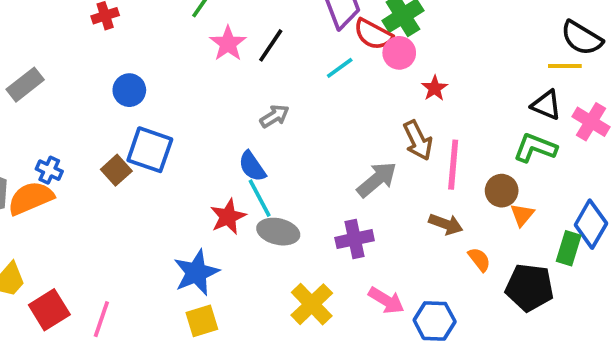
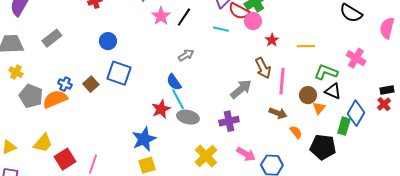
yellow line: (565, 66) -> (306, 46), moved
cyan line: (340, 68) -> (221, 29), turned 49
black triangle: (546, 105) -> (333, 91), moved
brown square: (116, 170) -> (91, 84), moved

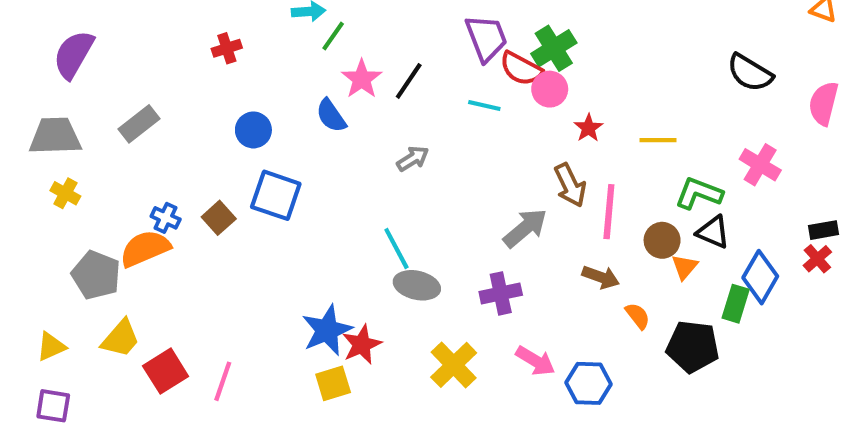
blue semicircle: (174, 82) -> (331, 116), moved
gray pentagon: (31, 96) -> (96, 275), moved
red star: (161, 109) -> (362, 345), moved

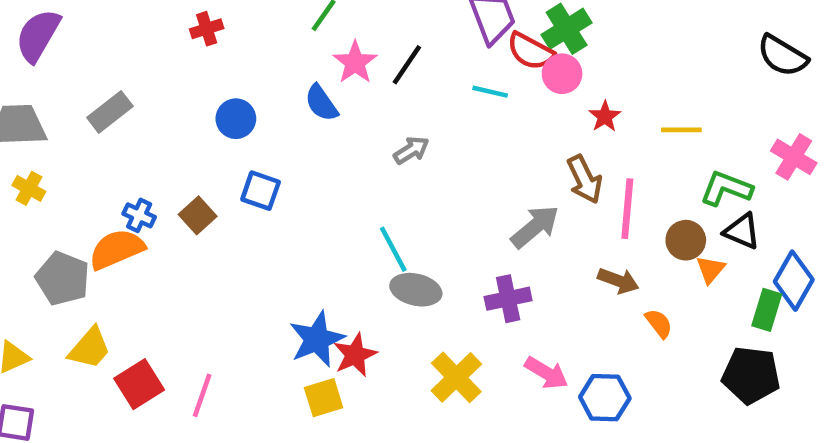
blue square: (276, 195) -> (261, 191), size x0.7
black pentagon: (693, 347) -> (751, 375), moved

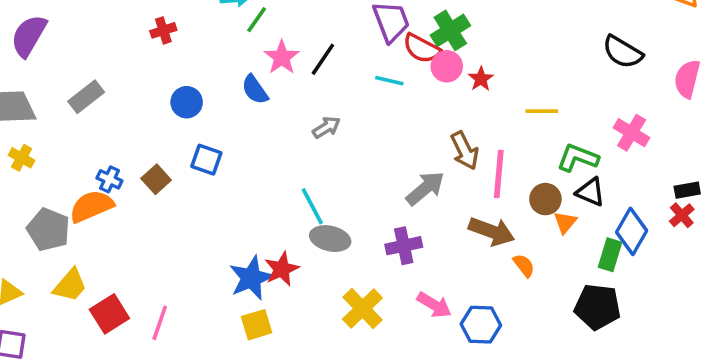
red star: (605, 116) -> (481, 79), moved
brown arrow: (618, 281) -> (492, 231), size x1.4
red star: (355, 355) -> (282, 269), moved

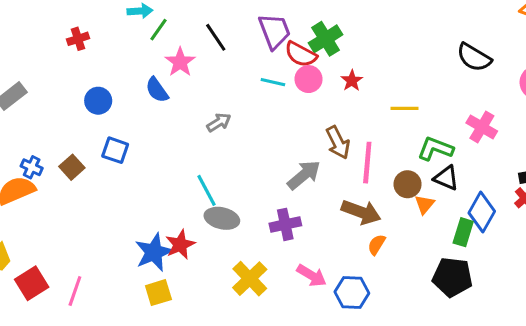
black line: (323, 59) -> (216, 37), moved, turned -68
pink circle: (447, 66) -> (309, 79), moved
orange semicircle: (524, 265) -> (377, 245), moved, turned -110

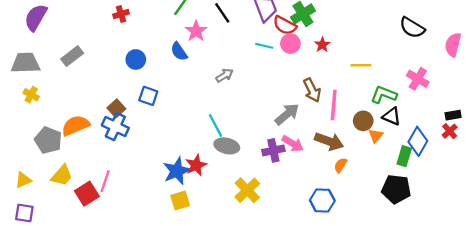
blue cross: (32, 167) -> (115, 127), moved, size x1.6
pink arrow: (312, 275) -> (293, 144), moved
pink line: (75, 291) -> (105, 181), moved

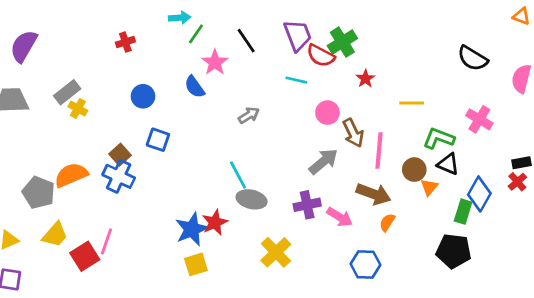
pink circle: (290, 44) -> (327, 113), moved
yellow cross: (31, 95) -> (78, 109), moved
pink arrow: (293, 144) -> (340, 217), moved

